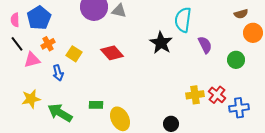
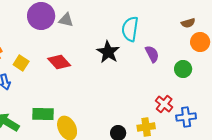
yellow cross: (195, 95) -> (146, 127), moved
green rectangle: (96, 105) -> (43, 114), size x1.5

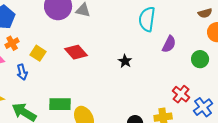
black star: (108, 52) -> (125, 61), moved, size x0.6
purple semicircle: (152, 54) -> (169, 44), turned 54
blue cross: (186, 117) -> (203, 107), turned -30

